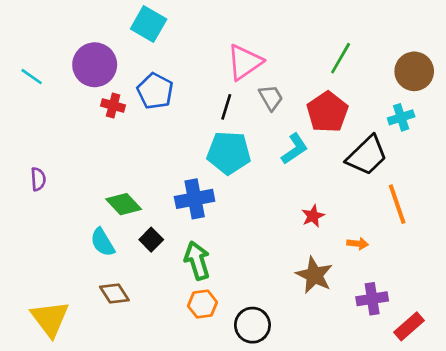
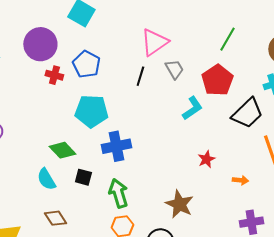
cyan pentagon: (229, 153) -> (91, 111), moved
black square: (151, 240) -> (83, 177), turned -30
brown star: (314, 275) -> (179, 204), moved

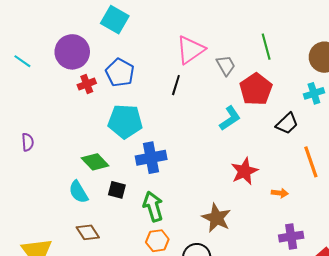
green line: (227, 39) -> (266, 47), turned -45
gray trapezoid: (174, 69) -> (226, 65), moved
red cross: (54, 75) -> (87, 84), turned -36
black trapezoid: (247, 113) -> (287, 123), size x0.7
red star: (206, 159) -> (244, 171), size x1.5

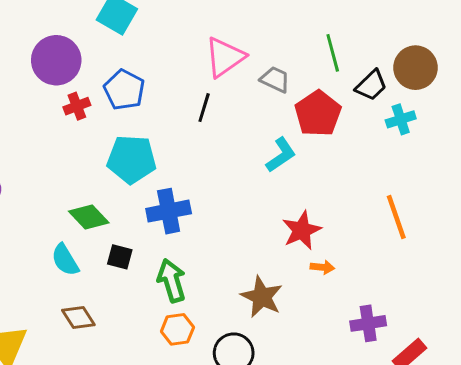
gray trapezoid: (226, 65) -> (275, 79), turned -35
black trapezoid: (287, 123) -> (371, 85), moved
orange arrow: (280, 193) -> (322, 267), moved

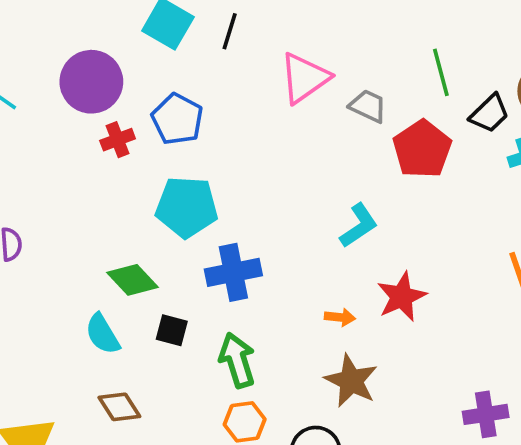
black line: (204, 108) -> (230, 31), moved
cyan L-shape: (281, 155) -> (359, 226), moved
orange arrow: (322, 267) -> (340, 317), moved

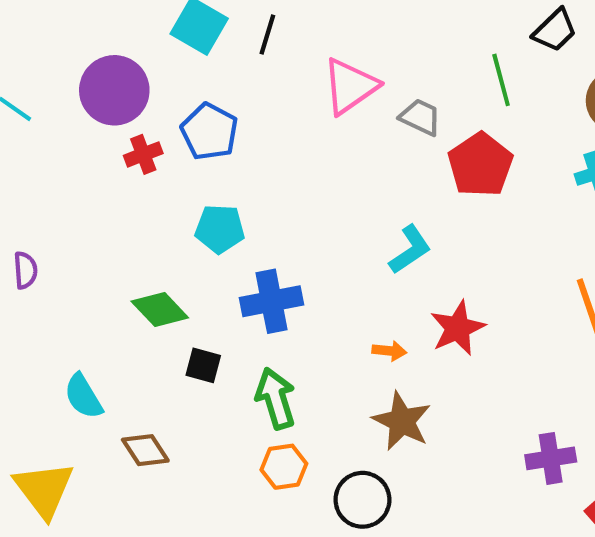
black trapezoid: (489, 113) -> (555, 30), moved
cyan pentagon: (187, 207) -> (220, 229), size x0.7
cyan semicircle: (103, 334) -> (83, 396), moved

